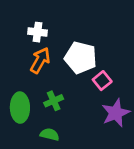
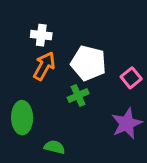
pink square: (102, 81) -> (131, 78), moved
green cross: (54, 101) -> (78, 96), moved

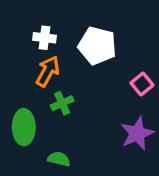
white pentagon: (88, 63) -> (97, 46), moved
green cross: (78, 96) -> (62, 103), moved

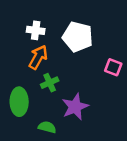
pink square: (142, 84) -> (113, 67), turned -30
purple star: (137, 133) -> (75, 107), moved

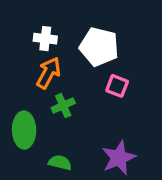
pink square: (113, 67) -> (117, 86), moved
purple star: (75, 107) -> (119, 158), moved

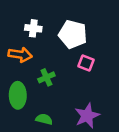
orange arrow: (49, 73) -> (20, 55), moved, turned 70

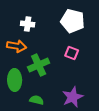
white pentagon: (73, 34) -> (73, 21), moved
green cross: (46, 77) -> (39, 65), size x1.5

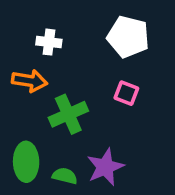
green ellipse: (15, 80) -> (26, 162), moved
purple star: (73, 97) -> (105, 167), moved

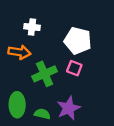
white pentagon: (128, 37) -> (78, 41), moved
pink square: (126, 93) -> (74, 68), moved

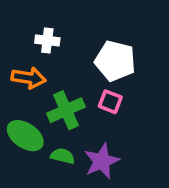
green ellipse: (17, 105) -> (25, 136), moved, turned -55
green semicircle: (42, 114) -> (63, 156), moved

